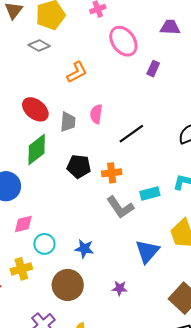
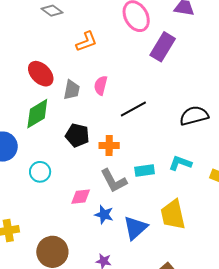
purple rectangle: (153, 69) -> (163, 47), size x1.8
pink diamond: (23, 224) -> (81, 197), moved
cyan circle: (44, 244) -> (40, 172), moved
blue star: (84, 249) -> (104, 215), moved

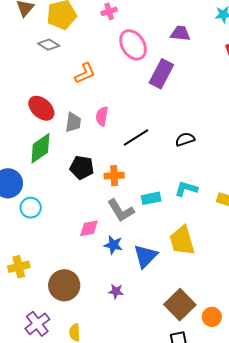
black semicircle: (194, 116) -> (185, 139), moved, size x0.7
cyan circle: (40, 172) -> (31, 208), moved

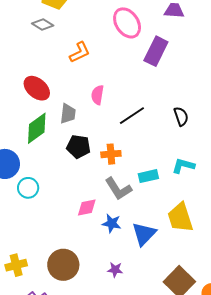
gray trapezoid: (73, 122) -> (68, 114), moved
black semicircle: (185, 139) -> (181, 116), turned 90
yellow cross: (19, 267) -> (16, 265), moved

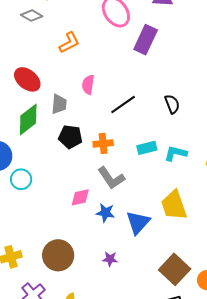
cyan rectangle: (148, 176) -> (147, 148), moved

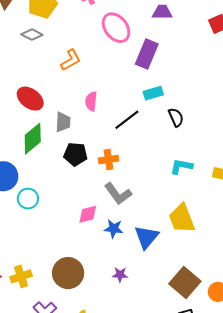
cyan rectangle: (147, 148) -> (153, 93), moved

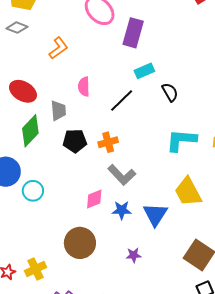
cyan L-shape: (181, 166) -> (181, 140), size x1.4
brown circle: (68, 273) -> (80, 243), moved

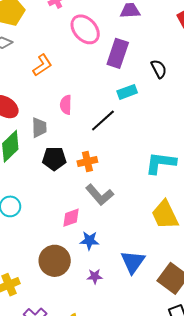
black semicircle: (170, 92) -> (159, 69), moved
blue star: (122, 210) -> (89, 241), moved
blue triangle: (155, 214) -> (133, 262), moved
purple star: (134, 255) -> (95, 276), moved

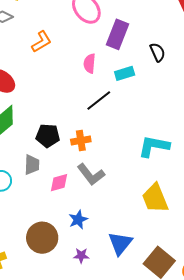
pink semicircle: (66, 105) -> (90, 63), moved
gray trapezoid: (39, 127) -> (32, 165), moved
pink diamond: (71, 218) -> (59, 183), moved
blue star: (89, 241) -> (78, 220), turned -30

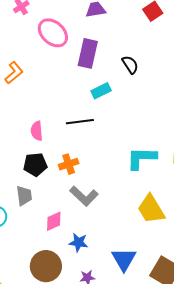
pink semicircle: (90, 63) -> (37, 131), moved
black line: (99, 100) -> (80, 122), turned 40
pink diamond: (59, 183) -> (54, 221), moved
blue star: (78, 220) -> (78, 242), turned -30

